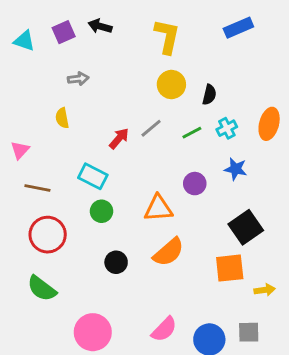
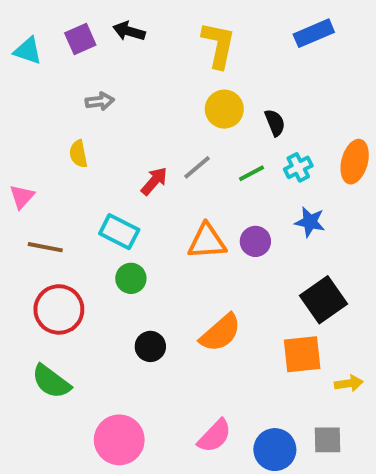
black semicircle: (209, 95) -> (275, 123), turned -36
orange triangle: (158, 208) -> (207, 241), moved

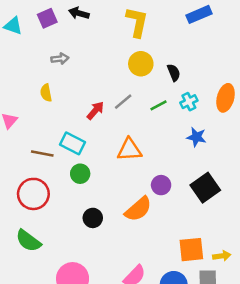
purple circle: (255, 241) -> (161, 185), moved
brown line: (45, 247) -> (42, 153), moved
orange square: (302, 354) -> (191, 250), moved
yellow arrow: (349, 383) -> (222, 256), moved

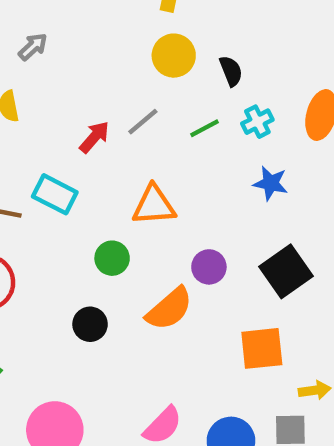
gray arrow: (60, 59) -> (33, 47), turned -36
green circle: (80, 174) -> (112, 258), moved
orange square: (191, 250) -> (262, 348), moved

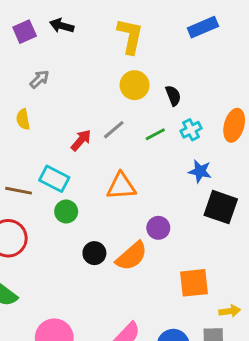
green circle: (112, 258) -> (66, 211), moved
black square: (286, 271) -> (221, 207), moved, turned -36
black circle: (90, 324) -> (94, 253), moved

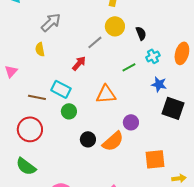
gray arrow: (39, 79) -> (51, 22), size x1.5
gray line: (114, 130) -> (95, 42), moved
green line: (155, 134) -> (129, 67), moved

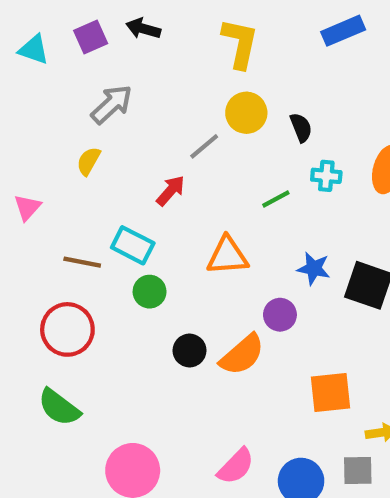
yellow semicircle: (40, 49) -> (89, 161), turned 40
cyan cross: (153, 56) -> (326, 176), turned 32
blue star: (159, 84) -> (314, 268), moved

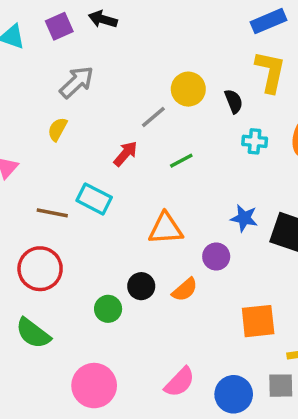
yellow L-shape: (240, 43) -> (270, 72), moved
green line: (276, 199) -> (181, 161), moved
orange triangle: (227, 256) -> (166, 229), moved
green circle: (150, 292) -> (108, 309), moved
orange semicircle: (242, 355) -> (185, 290), size x0.7

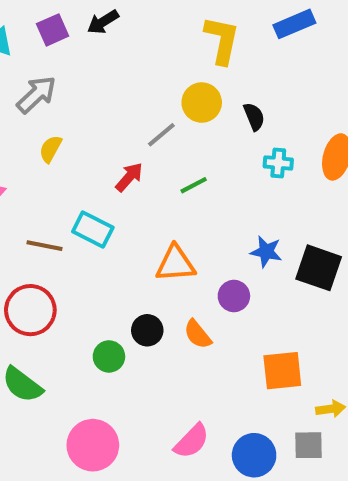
black arrow: (103, 19) -> (103, 22), turned -48
yellow L-shape: (270, 72) -> (222, 40), moved
gray arrow: (77, 82) -> (36, 94), moved
orange semicircle: (185, 290) -> (198, 334), turned 92

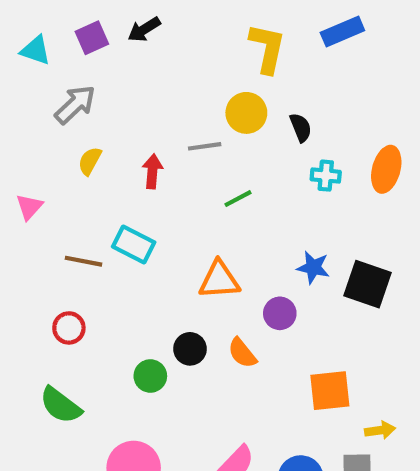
gray line: (161, 135) -> (205, 146), turned 32
red arrow: (129, 177) -> (152, 171), moved, turned -36
red circle: (30, 310) -> (69, 328), size x0.6

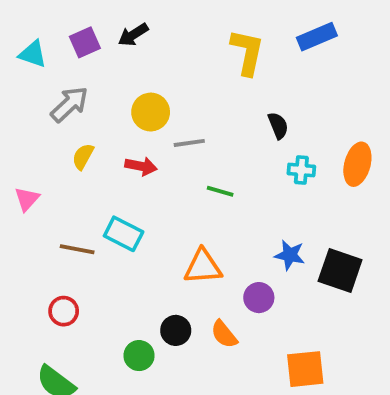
yellow circle: (246, 113) -> (151, 112), moved
red arrow: (152, 171) -> (141, 166), turned 96
green line: (238, 199) -> (220, 191), turned 44

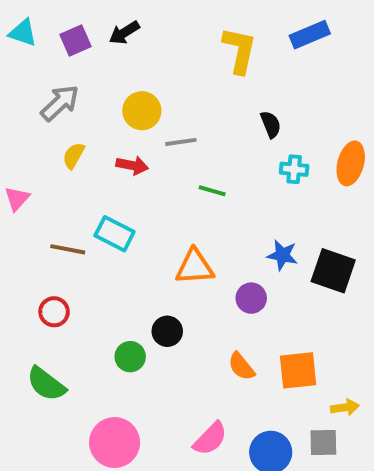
cyan triangle: (33, 54) -> (23, 33), moved
orange semicircle: (224, 334) -> (241, 366), moved

